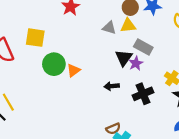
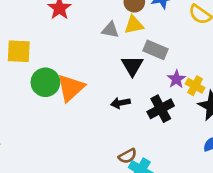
purple star: (136, 63) -> (176, 79), moved
orange triangle: (73, 70) -> (71, 88), size x1.6

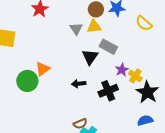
gray triangle: (110, 30) -> (76, 29), turned 40
green circle: (45, 82) -> (27, 81), moved
orange triangle: (71, 88) -> (43, 69), size x0.7

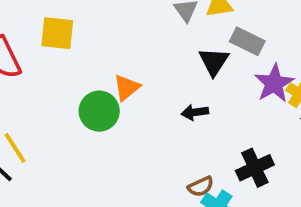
purple star: (122, 70) -> (274, 83), size x1.5
black cross: (108, 91) -> (255, 168), moved

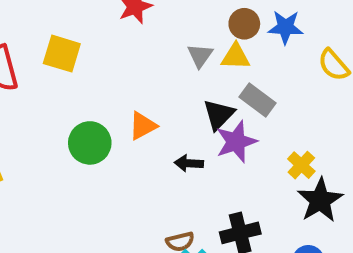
purple star: (274, 83) -> (236, 142), moved
orange triangle: (127, 88) -> (143, 126), moved

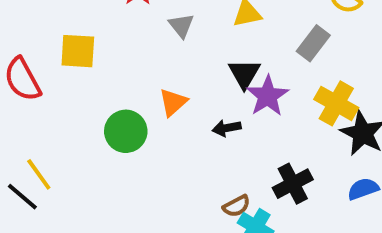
gray triangle: (200, 56) -> (181, 25), moved
gray rectangle: (258, 100) -> (313, 43), moved, turned -76
yellow cross: (301, 165) -> (336, 103), size x1.5

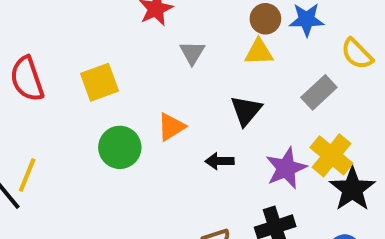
yellow square: (78, 51) -> (99, 82), moved, turned -33
purple star: (268, 96) -> (286, 168), moved
yellow line: (39, 174) -> (27, 175), turned 48

